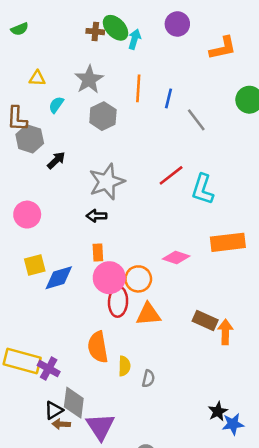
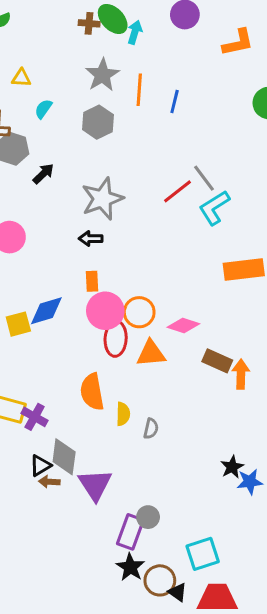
gray star: (89, 80) -> (102, 75), moved
gray line: (196, 120) -> (204, 178), moved
cyan L-shape: (203, 189) -> (214, 208), turned 40
pink diamond: (176, 257) -> (183, 325), moved
yellow square: (35, 265) -> (18, 324), moved

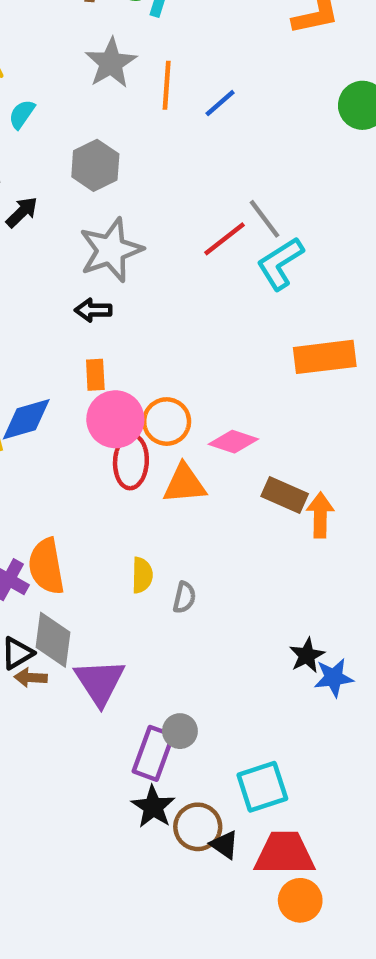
blue line: (175, 101) -> (220, 103), turned 35
gray hexagon: (98, 122) -> (95, 165), moved
orange semicircle: (92, 392) -> (46, 566), moved

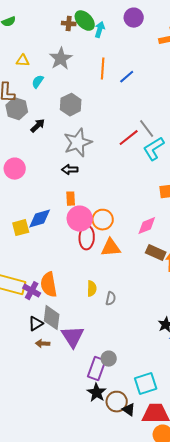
gray star: (111, 63) -> (61, 59), moved
pink diamond: (233, 442) -> (147, 226), moved, turned -40
brown arrow: (31, 678) -> (43, 344), moved

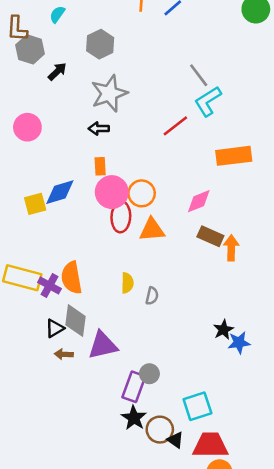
red line: (129, 138) -> (175, 126), moved
purple triangle: (73, 337) -> (103, 345), turned 50

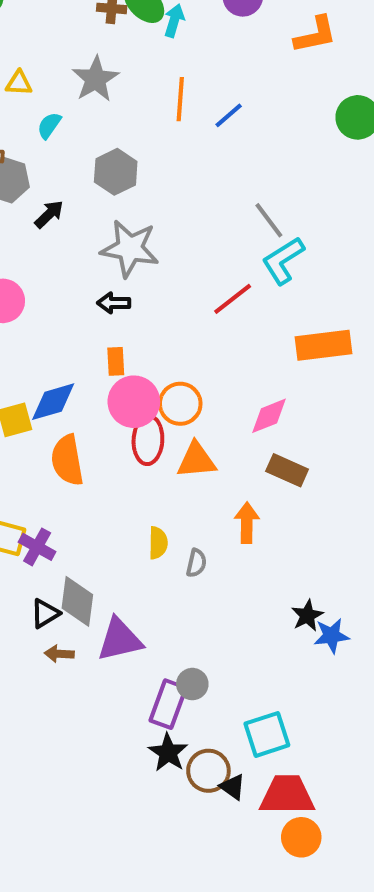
gray star: (109, 93) -> (130, 248), turned 30
orange arrow: (231, 248) -> (247, 523), moved
orange semicircle: (72, 278) -> (67, 460), moved

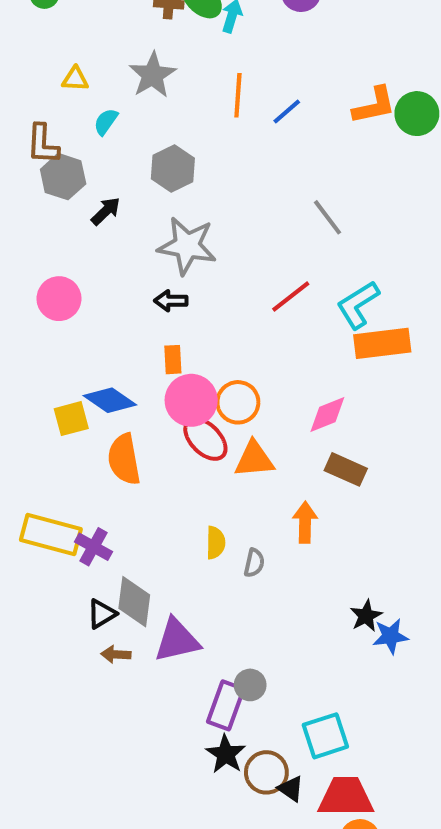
orange L-shape: (315, 35) -> (374, 105), moved
cyan L-shape: (283, 261) -> (358, 305), moved
blue diamond: (53, 402) -> (110, 400), turned 51
red ellipse: (148, 440) -> (205, 439), turned -48

